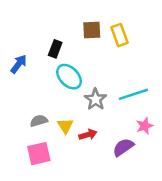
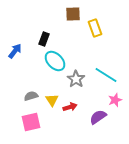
brown square: (92, 30) -> (73, 14), moved
cyan line: (133, 94) -> (106, 75), turned 50

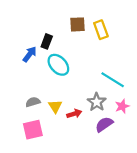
brown square: (73, 14) -> (78, 24), moved
blue arrow: (15, 51) -> (30, 54), moved
gray star: (76, 79) -> (97, 102), moved

